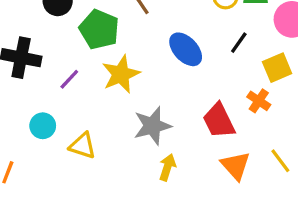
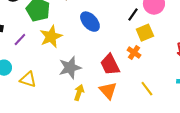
black line: (239, 43) -> (133, 15), moved
orange triangle: (235, 166) -> (108, 91), moved

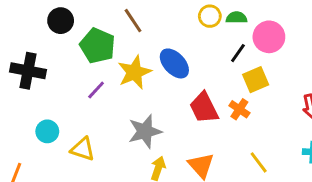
yellow star: (51, 37) -> (134, 72), moved
purple line: (20, 40) -> (96, 90), moved
red trapezoid: (110, 65) -> (204, 108), moved

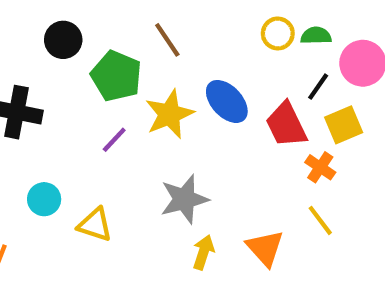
red trapezoid: (204, 108) -> (286, 125), moved
yellow line: (259, 162) -> (320, 220), moved

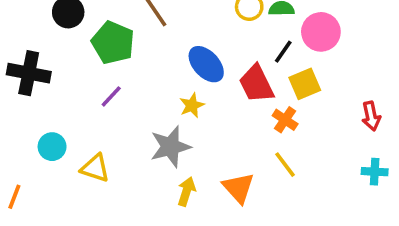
yellow star: (169, 114) -> (192, 105), moved, size x0.6

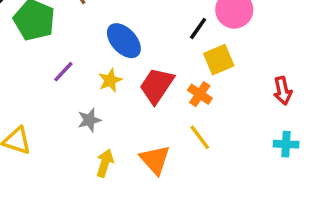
red trapezoid: (256, 84) -> (157, 86), moved, turned 60
purple line: (111, 96) -> (63, 72), moved
gray star: (170, 147) -> (89, 120), size x0.6

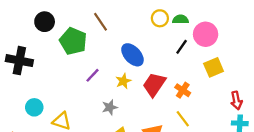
yellow square: (219, 60) -> (214, 67), moved
red arrow: (283, 91) -> (236, 100), moved

